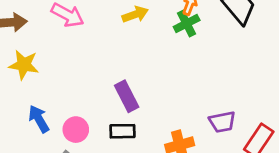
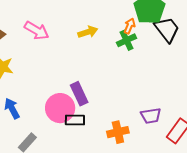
pink circle: (76, 130) -> (60, 108), moved, size x1.5

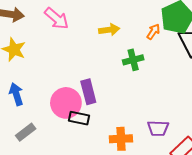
green cross: (127, 40) -> (133, 60), moved

